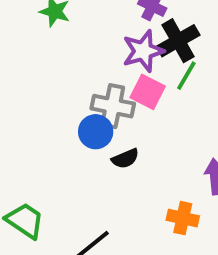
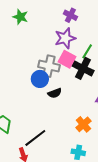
black cross: (178, 41) -> (83, 68), moved, turned -35
orange cross: (183, 218) -> (83, 124), turned 35

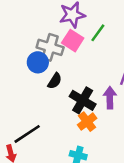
black cross: (83, 68) -> (83, 100), moved
black semicircle: (55, 93) -> (55, 81), turned -40

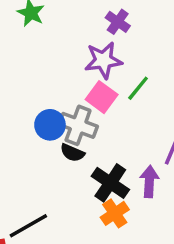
gray cross: (50, 47) -> (78, 125), moved
black semicircle: (55, 81) -> (72, 153), turned 77

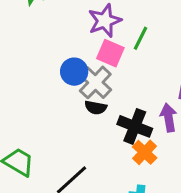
blue circle: (50, 125) -> (74, 72), moved
gray cross: (78, 125) -> (95, 82), turned 36

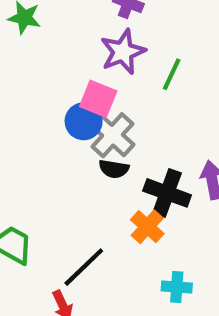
pink square: (110, 53) -> (98, 99), moved
orange cross: (145, 152) -> (147, 227), moved

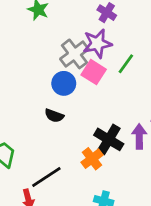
pink square: (98, 99) -> (94, 72), moved
gray cross: (112, 135) -> (74, 54), moved
black semicircle: (114, 169) -> (54, 116), moved

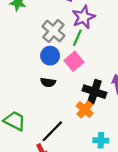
purple star: (97, 43) -> (84, 17), moved
green line: (126, 64) -> (77, 38), moved
pink square: (94, 72) -> (74, 61), moved, turned 30

